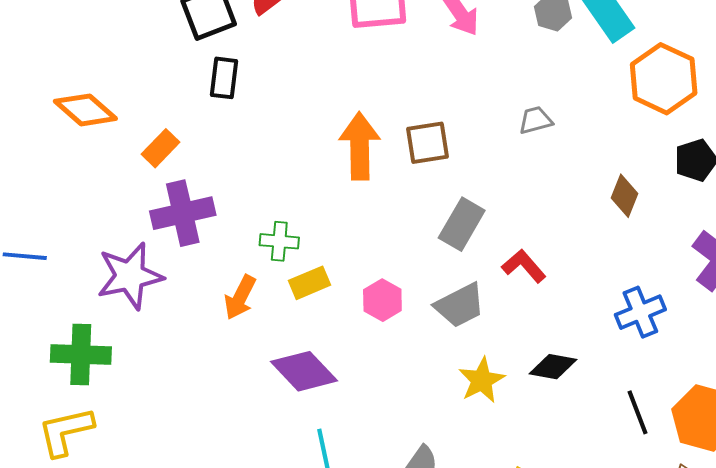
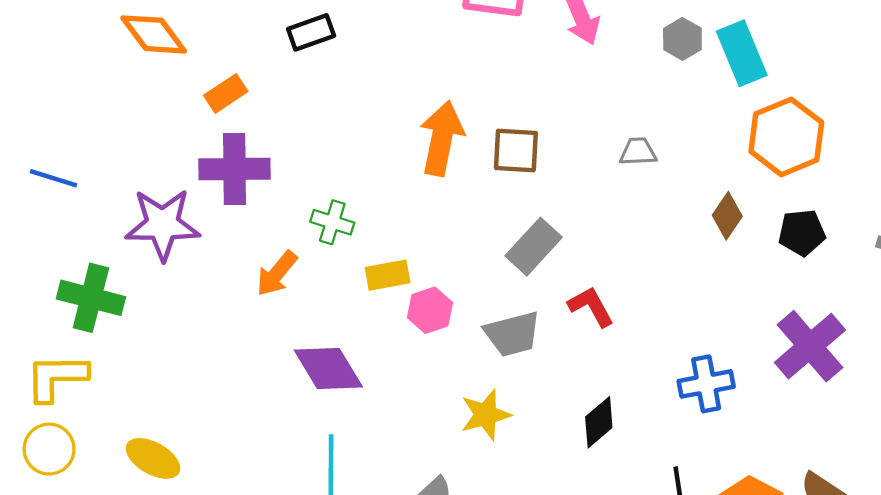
black rectangle: (224, 78) -> (311, 32), turned 51
brown diamond: (624, 196) -> (727, 216), moved
yellow rectangle: (309, 283) -> (388, 275), moved
black diamond: (553, 367) -> (599, 422), turned -63
yellow star: (482, 380) -> (486, 415), moved

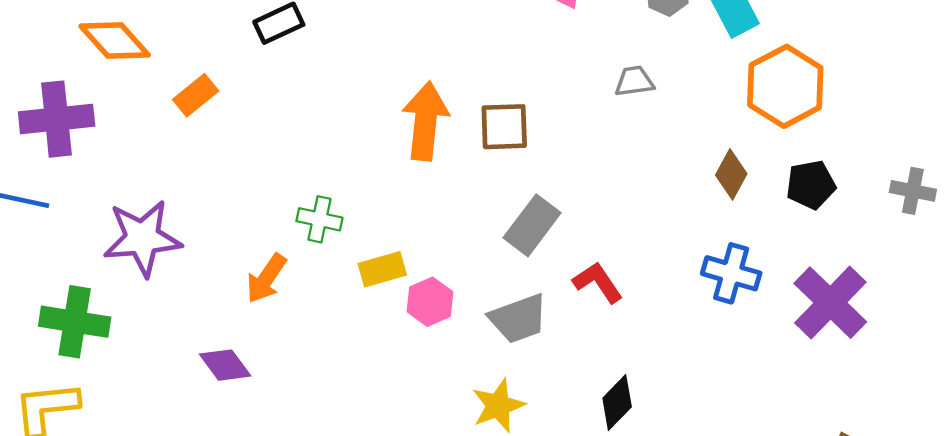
gray trapezoid: (638, 152) -> (634, 81), moved
purple cross: (235, 169) -> (57, 119), moved
purple diamond: (328, 369) -> (225, 365), moved, size x0.7
blue cross: (706, 384) -> (731, 273), moved, turned 32

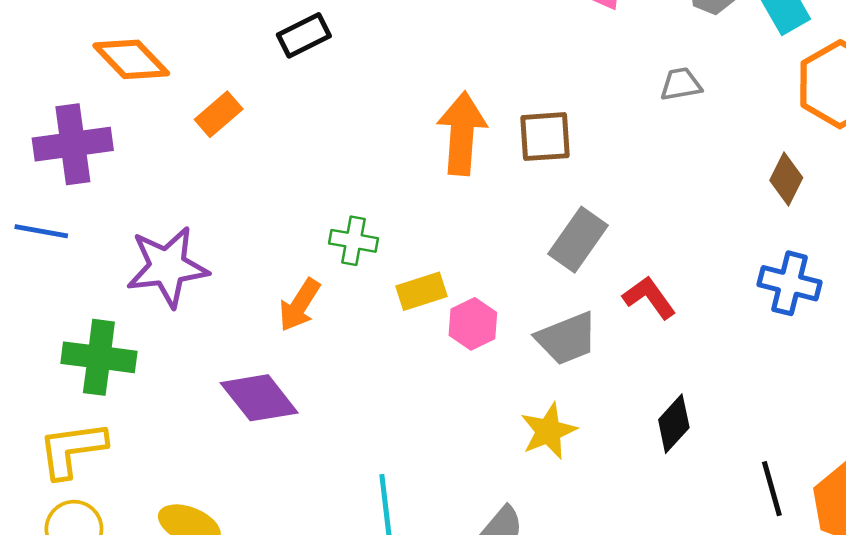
purple diamond: (225, 365) -> (259, 398), size x1.4

